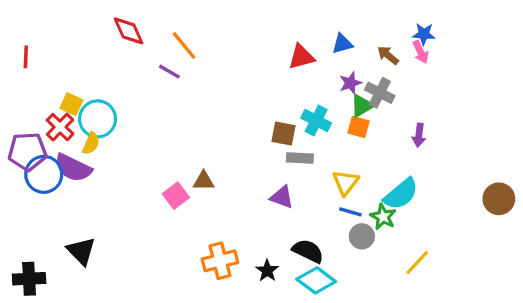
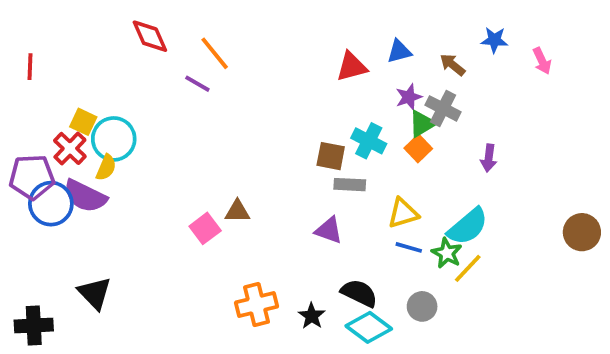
pink arrow: (421, 52) -> (542, 61), moved
orange square: (359, 127) -> (418, 148), turned 30
yellow triangle: (346, 182) -> (403, 213), turned 36
gray circle: (362, 236) -> (422, 306), moved
yellow line: (417, 262) -> (468, 268), moved

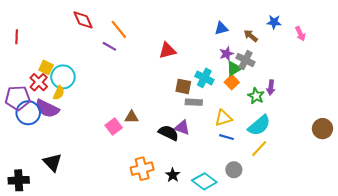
red triangle: (352, 67) -> (167, 51), moved
green star: (447, 253) -> (256, 96), moved
black semicircle: (359, 293) -> (168, 133), moved

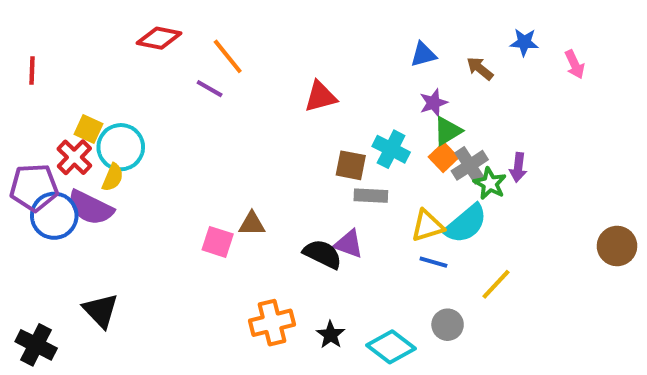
red diamond: (83, 20) -> (159, 38), turned -55
gray cross: (245, 60) -> (470, 165), moved, turned 30
cyan semicircle: (259, 125) -> (466, 224), moved
pink square: (114, 126) -> (218, 242), turned -35
black cross: (19, 180) -> (36, 345), turned 30

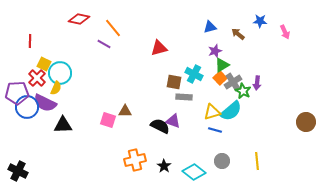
red line: (32, 70) -> (30, 41), moved
yellow line: (496, 284) -> (257, 161), moved, turned -48
black triangle: (101, 311) -> (63, 125), moved, turned -48

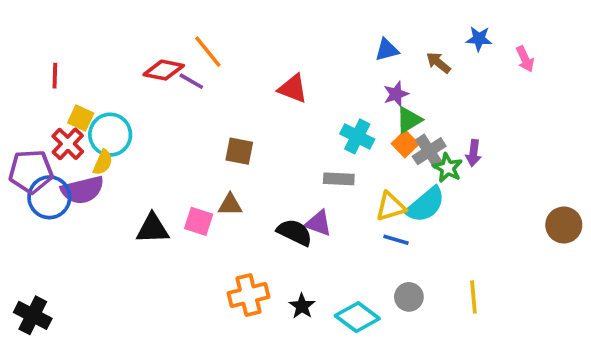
red diamond: (79, 19) -> (164, 70), moved
red triangle: (159, 48) -> (293, 89), turned 36
brown square: (174, 82) -> (239, 151), moved
purple semicircle: (45, 103) -> (83, 190), turned -40
black triangle: (63, 125) -> (153, 229), moved

